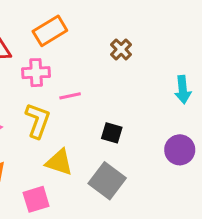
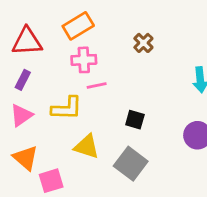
pink cross: (36, 73) -> (84, 60), moved
yellow L-shape: (38, 120) -> (67, 108), turned 72
pink square: (36, 199) -> (51, 181), moved

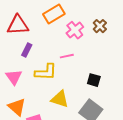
pink cross: (84, 60) -> (75, 30), moved, turned -36
purple rectangle: (23, 80) -> (27, 50), moved
pink triangle: (21, 115) -> (14, 77), turned -30

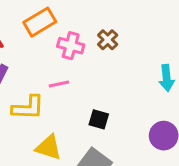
pink cross: (75, 30) -> (71, 46), turned -36

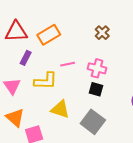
orange rectangle: (40, 22) -> (49, 35), moved
pink cross: (71, 46) -> (97, 68), moved

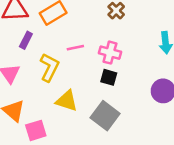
yellow L-shape: (46, 81) -> (49, 67), turned -65

